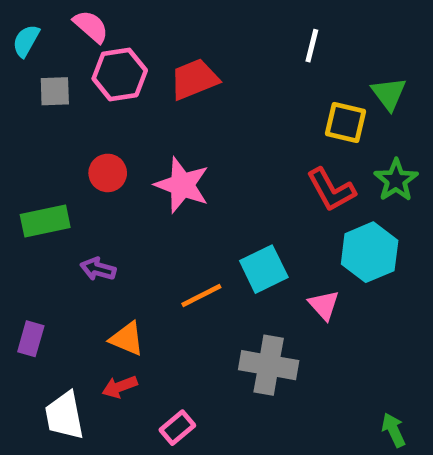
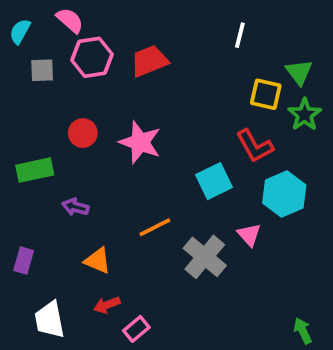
green star: (396, 180) -> (305, 115), moved
cyan square: (264, 269) -> (214, 181), moved
gray cross: (269, 365) -> (205, 257), moved, turned 30
red arrow: (120, 387) -> (107, 305), moved

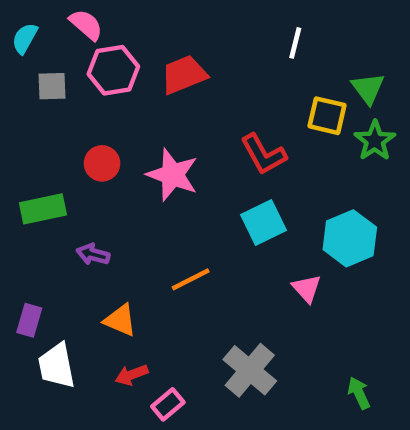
red L-shape: (255, 146) -> (263, 154), moved
gray cross: (205, 257) -> (250, 370), moved
white trapezoid: (50, 320) -> (57, 366), moved
green arrow: (303, 331) -> (359, 393), moved

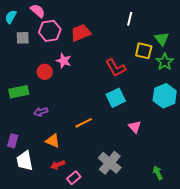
pink star: (172, 175) -> (64, 61), moved, size x0.7
cyan hexagon: (350, 238) -> (165, 96), moved
purple arrow: (93, 254) -> (41, 112), turned -32

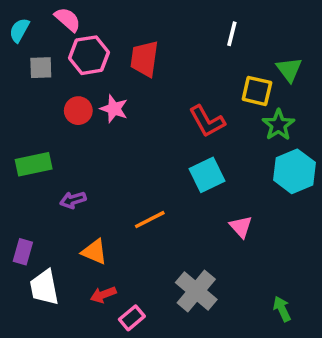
red trapezoid: (81, 33) -> (144, 59), turned -60
green star: (165, 62) -> (278, 125), moved
red circle: (45, 72) -> (78, 111), moved

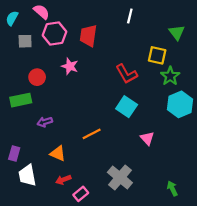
white line: (232, 34) -> (130, 16), moved
green triangle: (289, 69) -> (177, 32), moved
red circle: (78, 111) -> (37, 77), moved
cyan square: (207, 175) -> (127, 107), turned -30

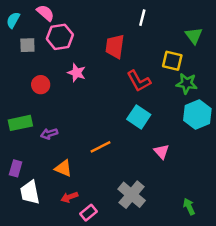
red trapezoid: (88, 36) -> (115, 46), moved
green star: (170, 76) -> (187, 83), turned -30
green rectangle: (21, 100) -> (20, 123), moved

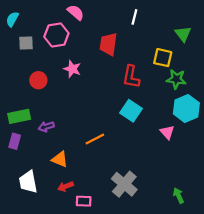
pink semicircle: (45, 13) -> (76, 12), moved
red L-shape: (139, 81) -> (131, 77), turned 40
pink triangle: (161, 152) -> (167, 132), moved
purple rectangle: (16, 168) -> (15, 141), moved
pink rectangle: (89, 213) -> (84, 201), turned 42

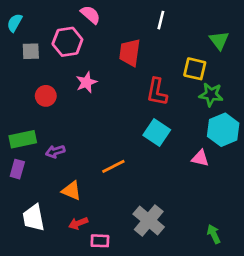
pink star: (72, 69) -> (86, 82), turned 30
pink triangle: (167, 132) -> (200, 158), turned -35

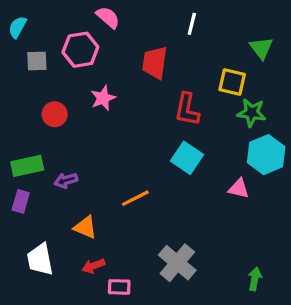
green arrow: (214, 234) -> (255, 279), turned 36

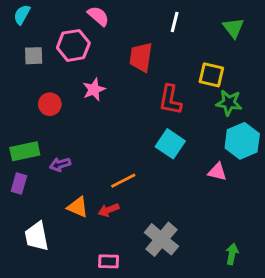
cyan semicircle: (18, 27) -> (22, 15), moved
green triangle: (261, 48) -> (233, 28), moved
red arrow: (93, 266) -> (109, 210), moved

